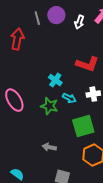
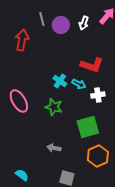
purple circle: (56, 15) -> (61, 25), moved
cyan arrow: (69, 98) -> (79, 84), moved

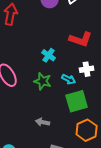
cyan arrow: (79, 84) -> (69, 79), moved

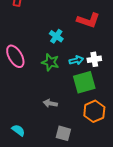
white cross: (87, 69) -> (94, 59), moved
cyan arrow: (69, 79) -> (76, 60), turned -40

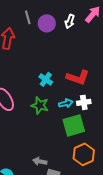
red L-shape: (88, 20) -> (78, 77), moved
gray arrow: (50, 103) -> (40, 161), moved

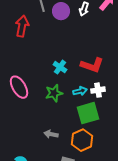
green star: (40, 105) -> (54, 93), turned -30
orange hexagon: (84, 154) -> (82, 140), moved
gray arrow: (40, 161) -> (51, 134), moved

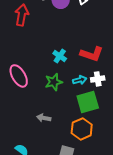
gray arrow: (51, 134) -> (44, 118), moved

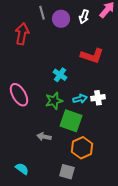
red L-shape: (92, 54) -> (92, 56), moved
green square: (88, 102) -> (71, 121), moved, turned 35

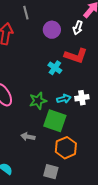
white arrow: (84, 17) -> (78, 28), moved
purple circle: (61, 19) -> (52, 30), moved
cyan cross: (60, 75) -> (55, 68), moved

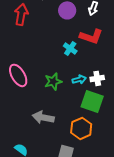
green square: (55, 121) -> (92, 101), moved
gray arrow: (28, 137) -> (43, 117), size x1.5

